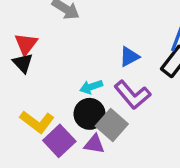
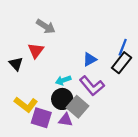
red triangle: (26, 44) -> (36, 51), moved
purple square: (59, 141) -> (41, 118), turned -30

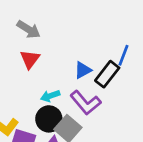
red triangle: (36, 51) -> (30, 59), moved
black rectangle: (122, 63) -> (107, 74), moved

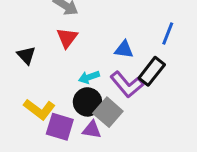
blue triangle: (83, 70) -> (124, 49), turned 36
black rectangle: (107, 74) -> (152, 71), moved

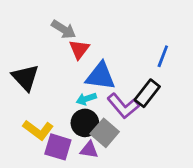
red triangle: (67, 38) -> (79, 49), moved
blue triangle: (124, 49) -> (100, 76), moved, size x1.6
black triangle: (26, 55) -> (25, 78), size x1.5

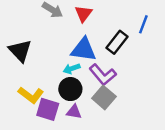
red triangle: (79, 49) -> (84, 14), moved
blue line: (163, 56) -> (143, 24), moved
black rectangle: (147, 93) -> (117, 42), moved
gray square: (105, 133) -> (104, 97), moved

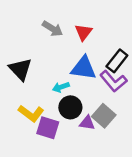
cyan arrow: (72, 69) -> (61, 87), moved
purple L-shape: (103, 75) -> (113, 81), moved
purple triangle: (74, 112) -> (87, 123), moved

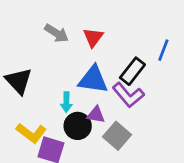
cyan arrow: (61, 87) -> (66, 102), turned -70
purple triangle: (87, 123) -> (96, 115), moved

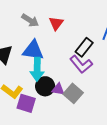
blue triangle: (93, 80) -> (33, 50), moved
cyan arrow: (66, 102) -> (37, 69), size x1.6
purple triangle: (96, 115) -> (58, 89), moved

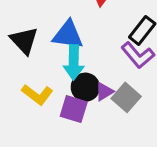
purple triangle: (58, 89) -> (104, 92), turned -40
purple square: (26, 103) -> (74, 109), moved

